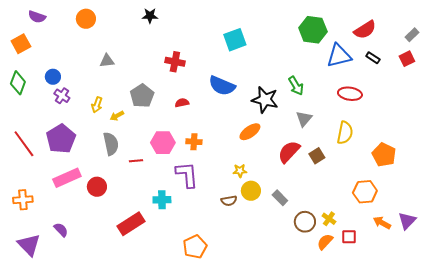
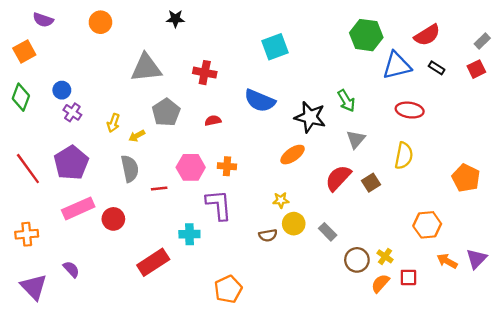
gray triangle: (107, 61) -> (146, 68), moved, size x1.8
orange pentagon: (384, 155) -> (466, 178), moved

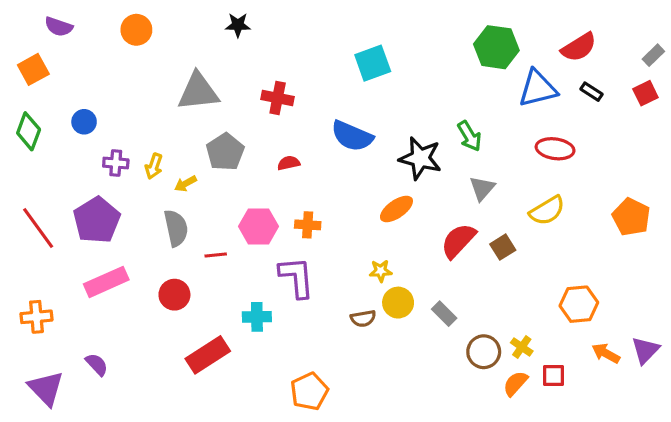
purple cross: (72, 112) -> (116, 163), moved, turned -30
yellow semicircle: (404, 156) -> (547, 211), turned 48
orange pentagon: (466, 178) -> (631, 217), moved
red circle: (113, 219) -> (174, 295), moved

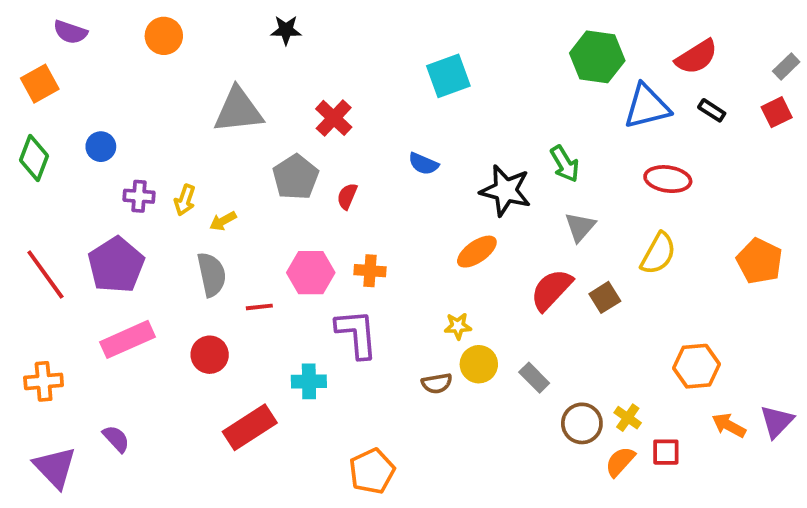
red cross: (278, 98) -> (334, 118), turned 32
blue semicircle: (352, 136) -> (423, 164), size x0.6
gray pentagon: (225, 152) -> (296, 177), moved
red semicircle: (289, 163) -> (347, 196), turned -55
yellow semicircle: (547, 211) -> (658, 254), turned -30

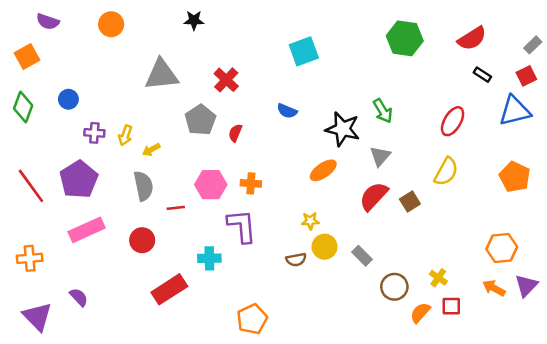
blue triangle: (647, 107) -> (515, 111), moved
red ellipse: (668, 179) -> (453, 121), turned -68
gray triangle: (580, 227) -> (380, 156), moved
orange hexagon: (696, 366) -> (502, 248), moved
yellow cross: (628, 418) -> (438, 278), moved

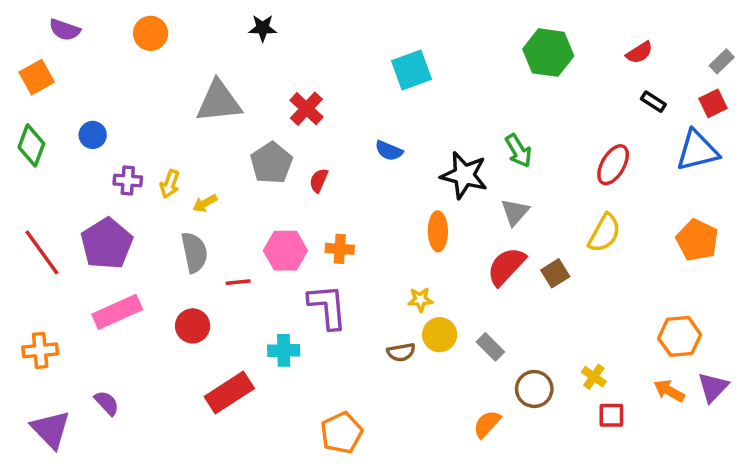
red semicircle: (472, 38) -> (639, 53), size x0.7
orange ellipse: (323, 170) -> (438, 231), turned -56
orange semicircle: (420, 313) -> (487, 424), moved

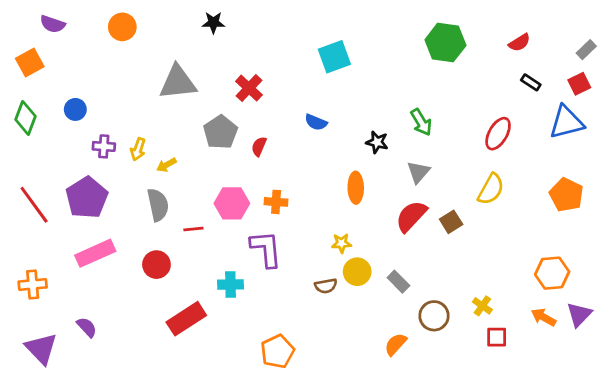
black star: (464, 175) -> (377, 142), size x0.6

